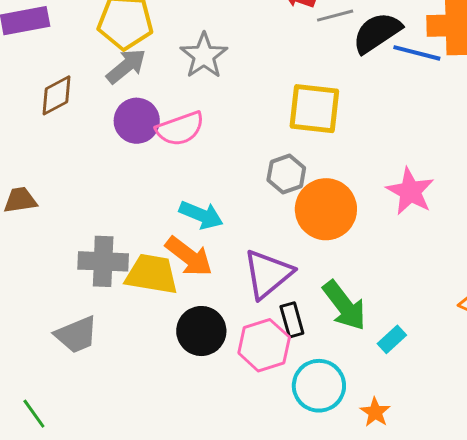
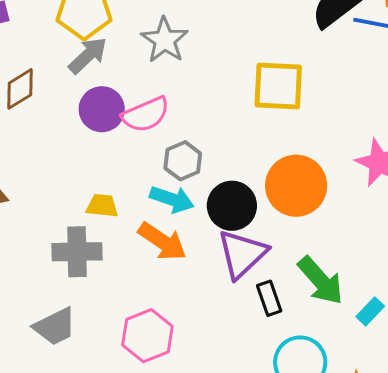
gray hexagon: (286, 174) -> (183, 161), moved
yellow trapezoid: (152, 274) -> (102, 206), moved, size x0.6
black circle: (201, 331) -> (232, 206), moved
pink hexagon: (264, 345) -> (147, 336), moved

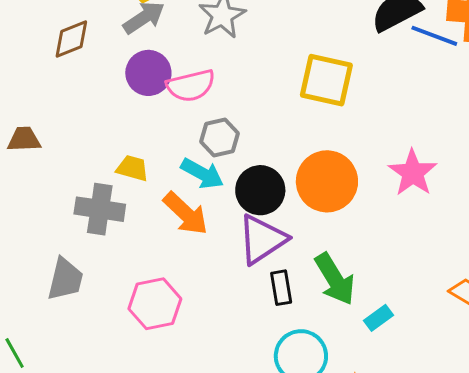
gray trapezoid: (55, 327) -> (65, 279), turned -60

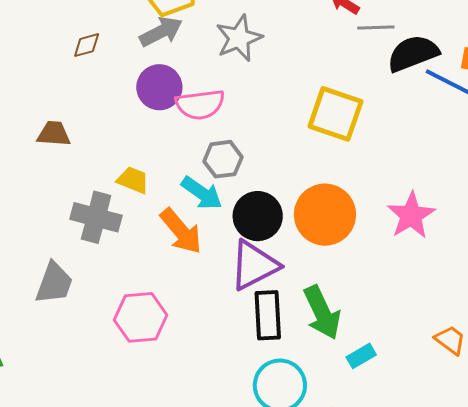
brown diamond: (71, 39) -> (87, 45), size x0.7
brown trapezoid: (24, 139) -> (54, 134), moved
black rectangle: (281, 288) -> (268, 315), size x1.4

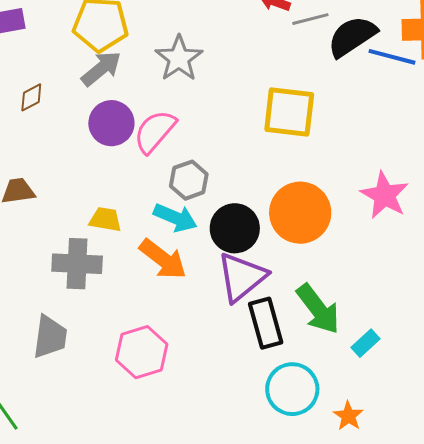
pink semicircle: (200, 104) -> (155, 131), turned 150

